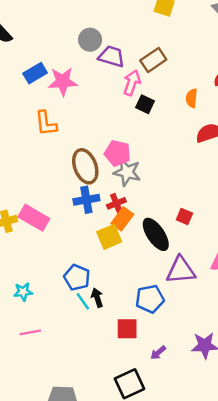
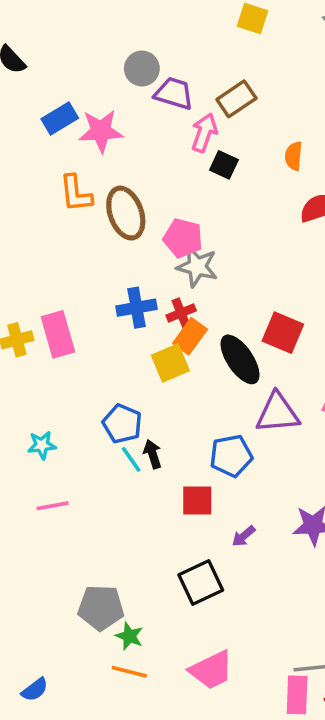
brown ellipse: (85, 166) -> (126, 213), moved
red square: (184, 216) -> (283, 333), size x1.6
pink rectangle: (34, 218) -> (58, 334), turned 44

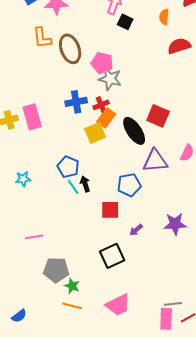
pink line: (53, 506) -> (34, 237), moved

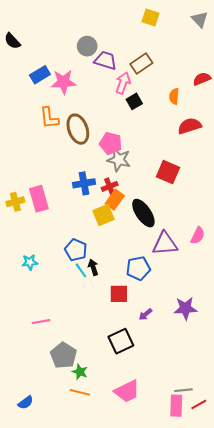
black square: (125, 22) -> (134, 101), turned 35
red square: (158, 116) -> (168, 172), moved
gray pentagon: (56, 270) -> (64, 355), turned 30

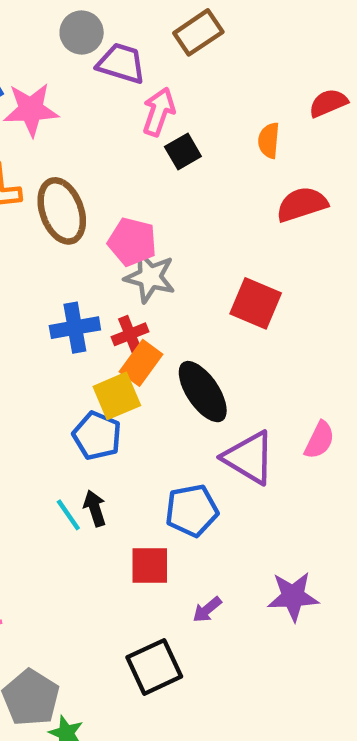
brown rectangle: (141, 64) -> (198, 32), moved
purple triangle: (165, 244) -> (249, 458), turned 36
blue pentagon: (76, 250) -> (97, 436), moved

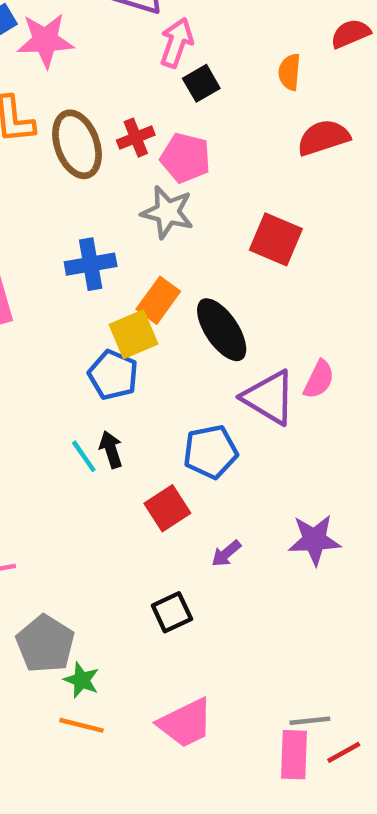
pink pentagon: (132, 242) -> (185, 158), moved
red cross: (130, 334) -> (136, 138), moved
pink semicircle: (319, 440) -> (319, 379), moved
red square: (150, 566) -> (167, 508), turned -33
black square: (154, 667) -> (172, 612), size x0.7

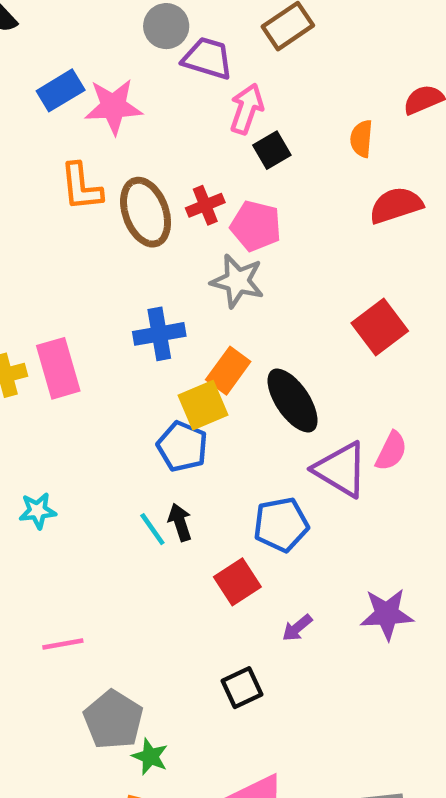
red square: (276, 239) -> (380, 327), moved, turned 30

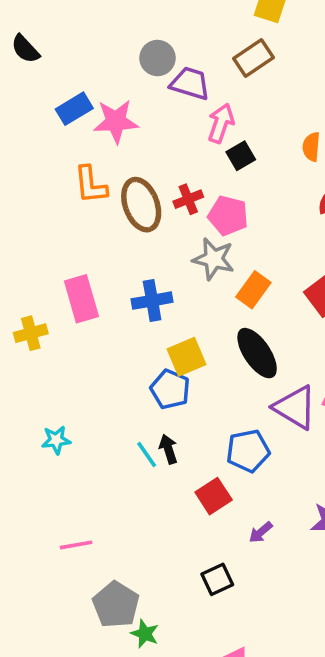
pink rectangle: (58, 368) -> (81, 299), moved
orange rectangle: (228, 371) -> (253, 290), moved

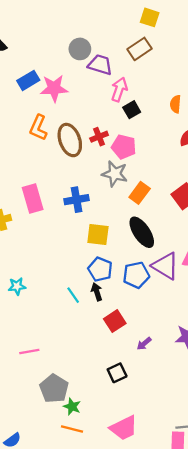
orange L-shape: (91, 185) -> (38, 128), turned 30
yellow square: (186, 357) -> (98, 234), turned 30
blue pentagon: (170, 389) -> (100, 269), moved
black arrow: (168, 449) -> (97, 292), moved
blue pentagon: (248, 451) -> (136, 275), moved

